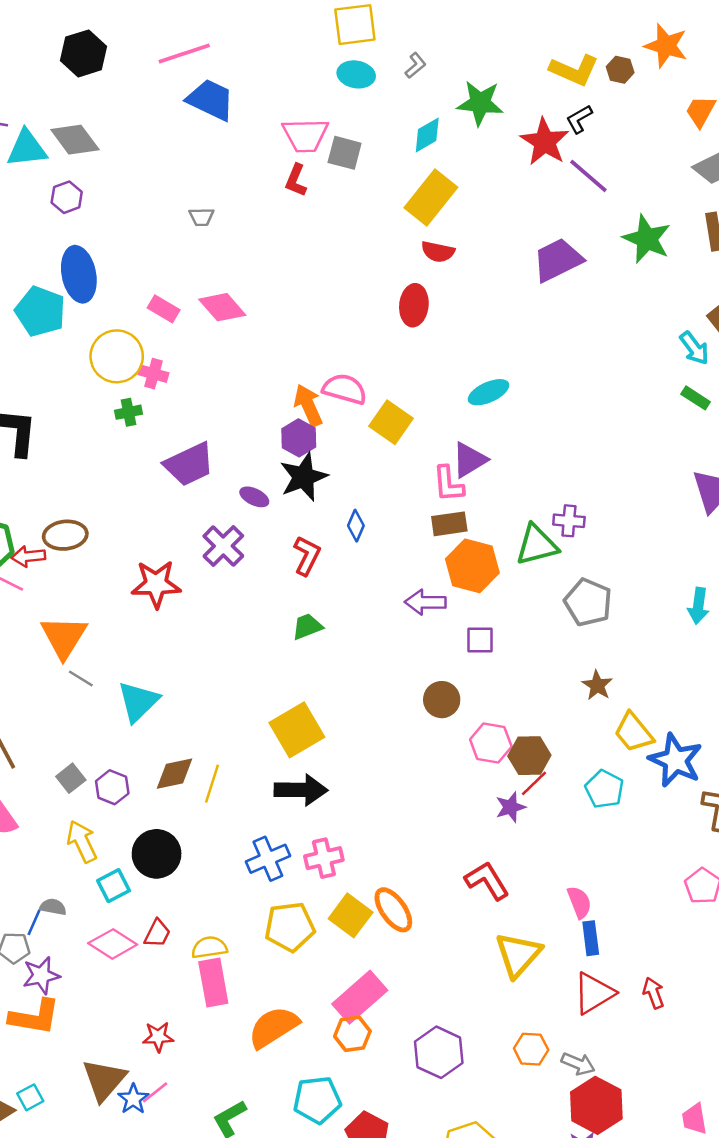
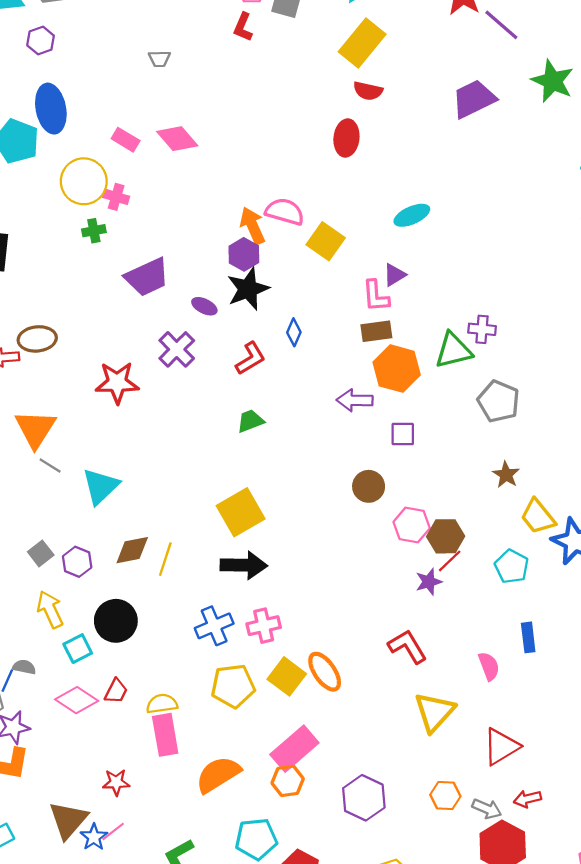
purple triangle: (469, 460) -> (394, 275), size x0.7
red L-shape: (307, 556) -> (250, 358), turned 32
blue rectangle: (591, 938) -> (528, 637), moved
red arrow: (654, 993) -> (527, 799), moved, turned -84

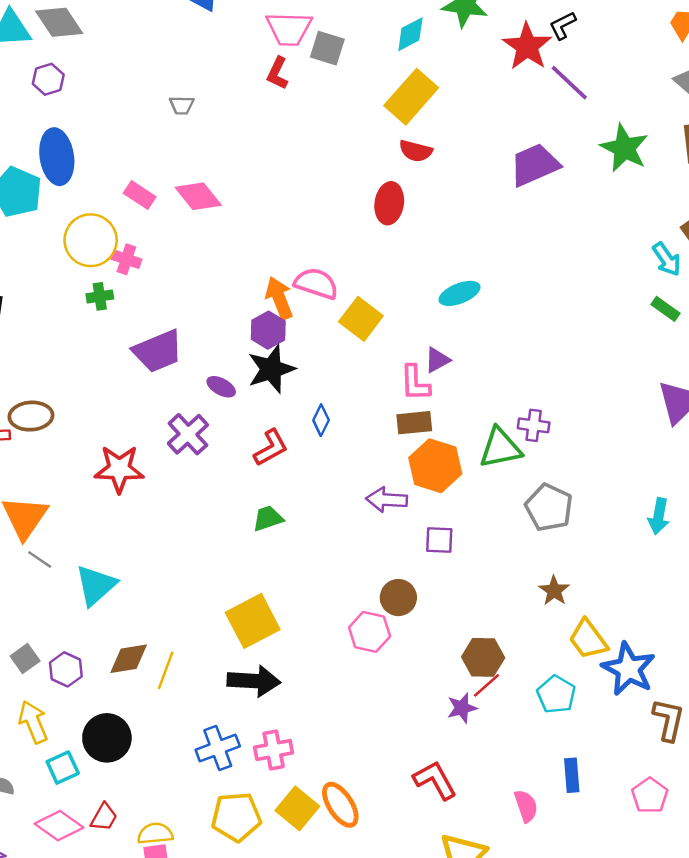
pink hexagon: (412, 525) -> (370, 632), moved

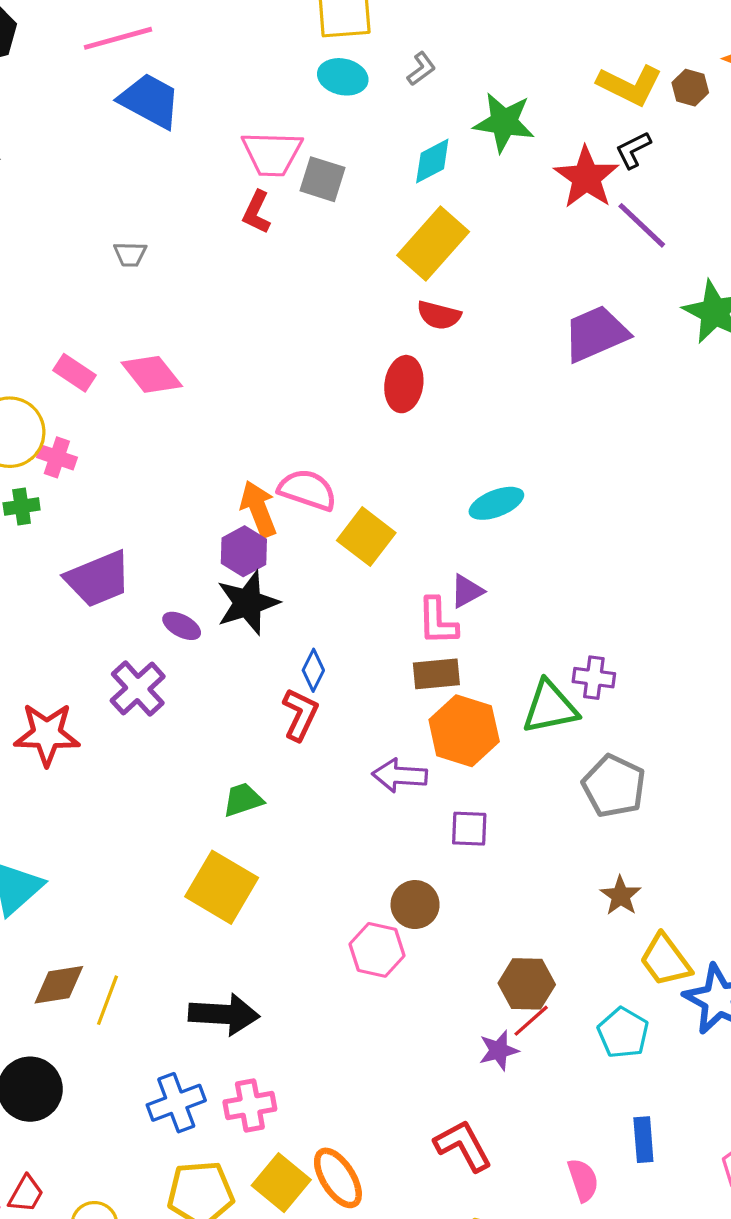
red L-shape: (271, 448) -> (300, 714), moved, turned -36
yellow square: (253, 621) -> (222, 887), moved, turned -32

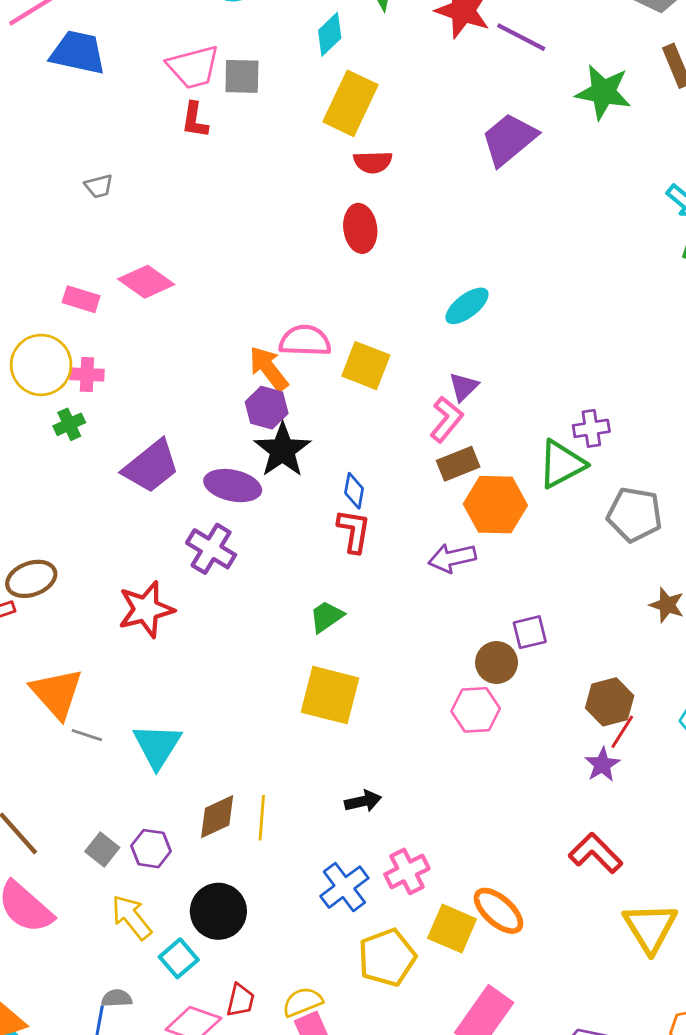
pink L-shape: (438, 621) -> (446, 419), turned -123
purple ellipse: (182, 626) -> (233, 486), size x1.6
purple square: (469, 829) -> (530, 632), moved
black arrow: (224, 1014) -> (363, 801), size x0.6

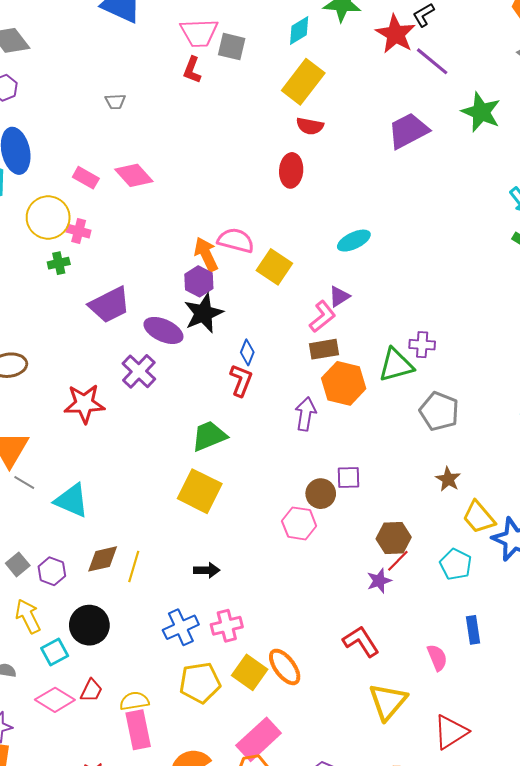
purple arrow: (452, 558) -> (306, 414), turned 100
green trapezoid: (327, 617) -> (209, 436), size x1.4
cyan triangle: (157, 746) -> (72, 500), turned -51

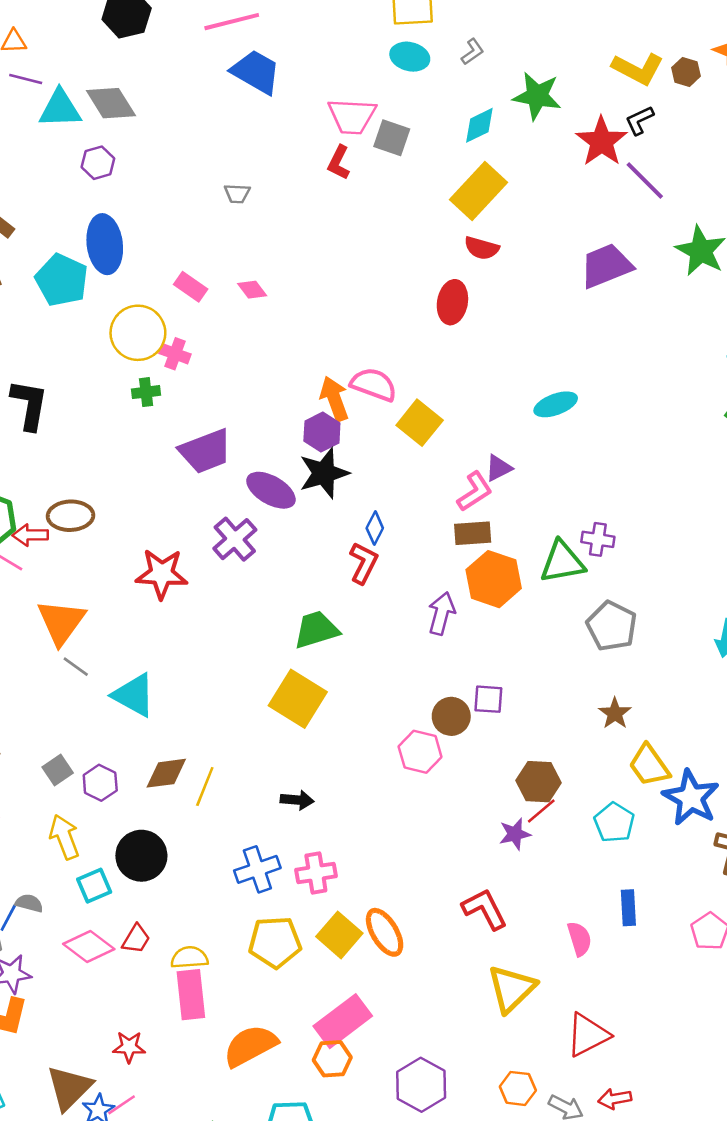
pink diamond: (134, 175) -> (252, 290), size x0.6
cyan ellipse: (354, 241) -> (556, 404), moved

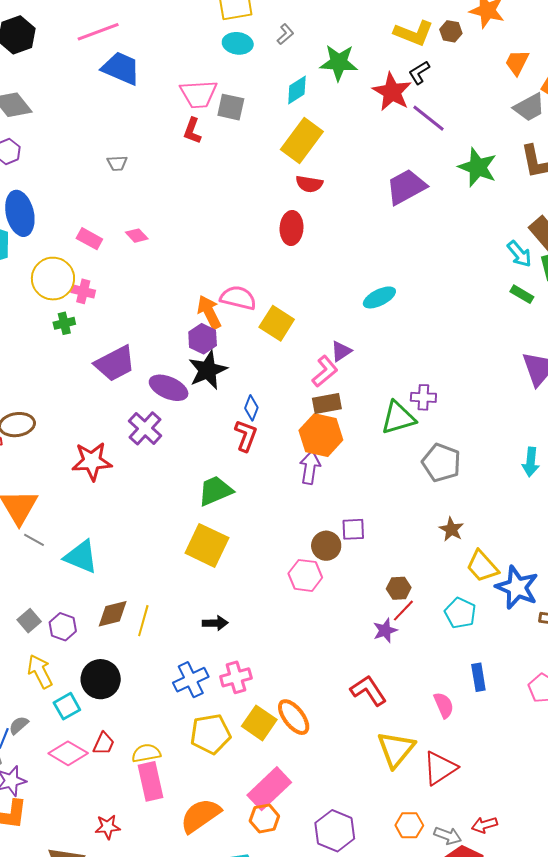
orange hexagon: (494, 579) -> (321, 435), moved
brown hexagon: (538, 782) -> (399, 588), size x0.7
gray semicircle: (29, 903) -> (19, 725), turned -50
red triangle: (588, 1035) -> (440, 768), moved

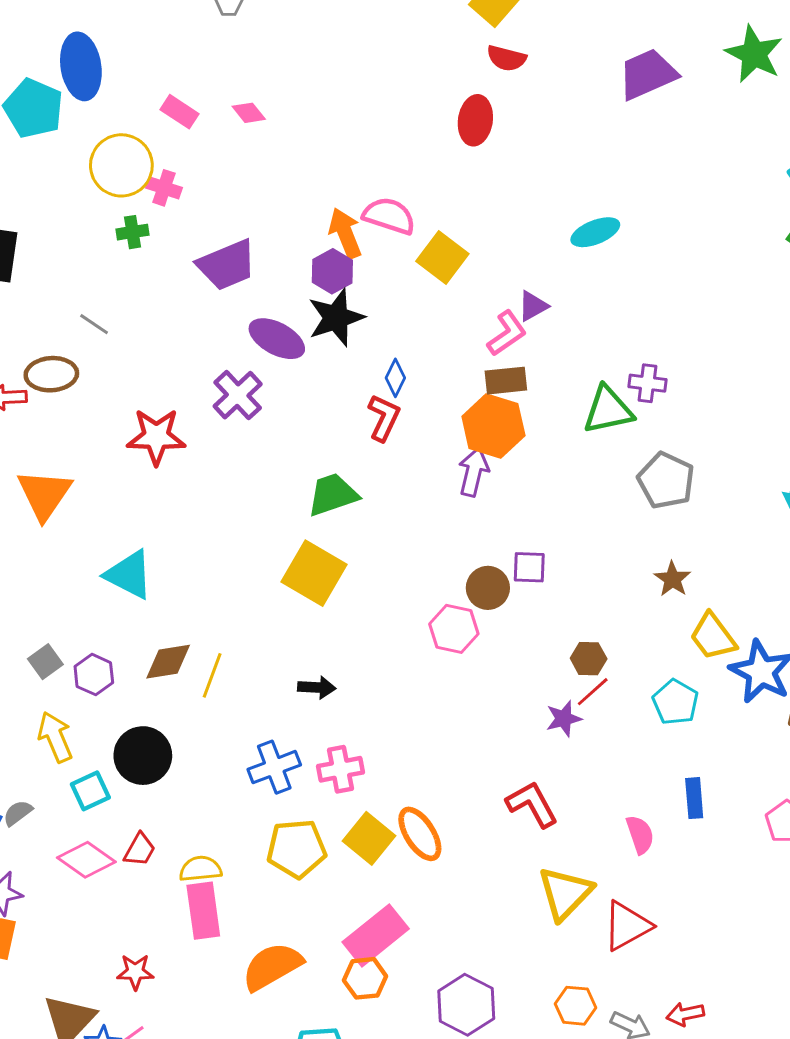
purple trapezoid: (115, 363) -> (227, 265), moved
gray line: (34, 540) -> (94, 324), moved

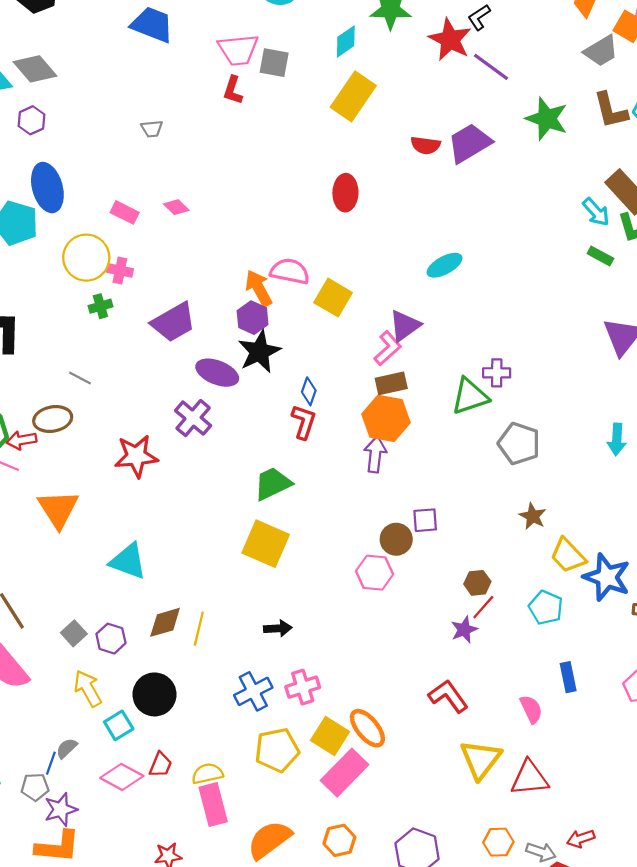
red semicircle: (507, 58) -> (426, 145), moved
purple triangle: (533, 306) -> (405, 326), size x1.4
red triangle: (627, 926) -> (530, 778), turned 30
pink rectangle: (376, 935) -> (344, 773), moved

